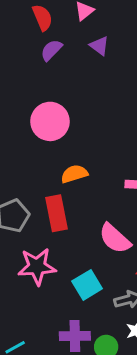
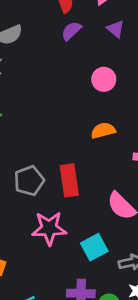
pink circle: (50, 121) -> (104, 79), moved, size x0.7
orange semicircle: (74, 174) -> (103, 131), moved

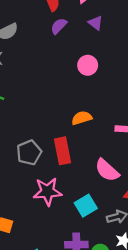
orange semicircle: (103, 131) -> (82, 118), moved

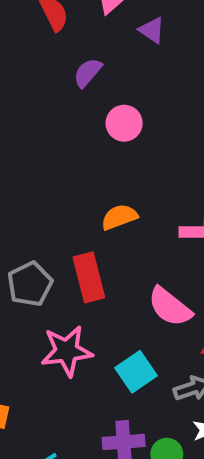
purple triangle: (96, 23) -> (152, 30), moved
purple semicircle: (59, 26) -> (88, 73), moved

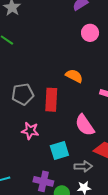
orange semicircle: (119, 217) -> (74, 76), turned 30
pink star: (67, 351) -> (30, 131), size x0.7

